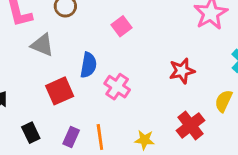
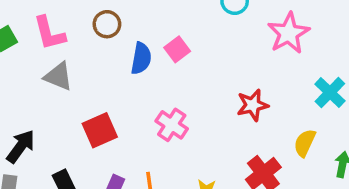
gray triangle: (42, 45) -> (58, 76), moved
blue semicircle: (88, 65) -> (141, 58), moved

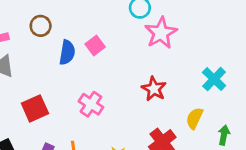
pink star: (289, 33) -> (161, 33), moved
red star: (253, 105) -> (154, 89), turned -30

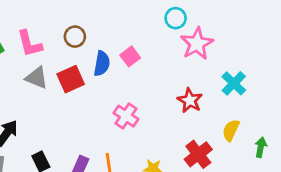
cyan cross: (214, 79) -> (234, 83), moved
red square: (35, 108) -> (71, 79), moved

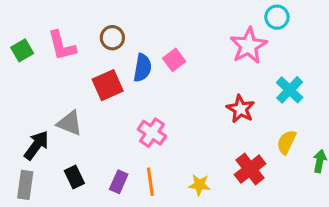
cyan circle: (176, 18) -> (277, 17), moved
gray triangle: (37, 78) -> (70, 123), moved
pink cross: (126, 116) -> (152, 133), moved

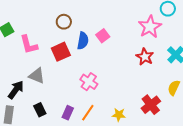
pink L-shape: (62, 46) -> (29, 45), moved
red star: (241, 109) -> (145, 57), moved
orange line: (150, 182) -> (88, 113), turned 42

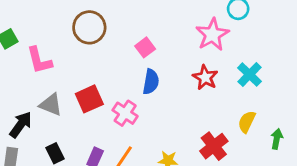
brown circle: (64, 22) -> (89, 27), size x1.5
blue semicircle: (83, 41) -> (151, 82), moved
red square: (61, 52) -> (89, 99), moved

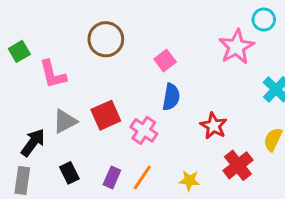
red star: (205, 77) -> (214, 126), moved
gray triangle: (51, 105) -> (65, 121), turned -50

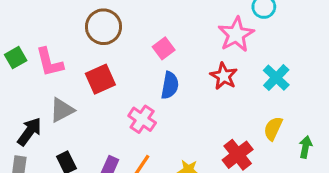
green square: (19, 51) -> (16, 58), moved
red square: (106, 115) -> (100, 79), moved
red star: (214, 126) -> (224, 76), moved

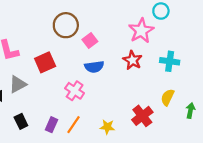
brown circle: (103, 27) -> (66, 25), moved
cyan cross: (276, 78) -> (170, 61), turned -36
blue semicircle: (170, 85) -> (94, 67), turned 72

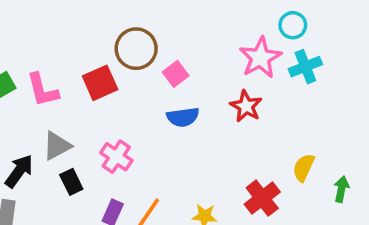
cyan cross: (170, 61) -> (305, 67), moved, turned -30
red square: (45, 62) -> (100, 83), moved
pink cross: (75, 91) -> (116, 157), moved
black rectangle: (21, 121) -> (71, 182), moved

